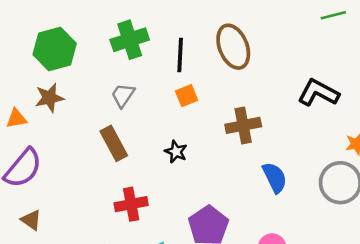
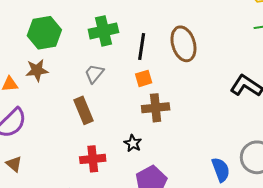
brown cross: (243, 125) -> (156, 108), moved
black star: (176, 152) -> (133, 143), moved
blue semicircle: (275, 178) -> (221, 170), moved

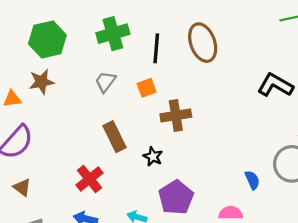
orange square: (144, 78) -> (147, 88), moved
brown rectangle: (84, 110) -> (115, 137), moved
red cross: (93, 159) -> (89, 179), moved, turned -30
blue semicircle: (221, 170) -> (252, 180), size x0.7

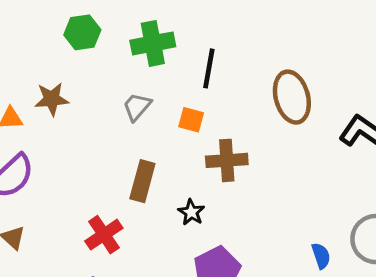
green hexagon: (47, 39) -> (82, 32), moved, size x0.7
brown ellipse: (203, 43) -> (292, 97), moved
orange square: (147, 88) -> (191, 120), turned 30
brown rectangle: (115, 137) -> (142, 181), turned 36

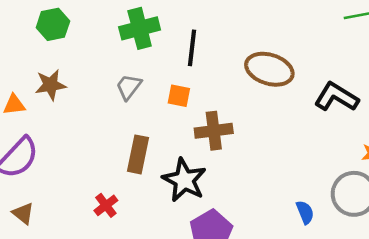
green hexagon: (82, 32) -> (53, 24), moved
brown ellipse: (292, 97) -> (269, 69), turned -54
black star: (191, 212) -> (184, 180), size x1.8
red cross: (104, 235) -> (106, 205), size x0.7

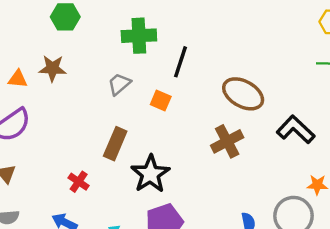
brown cross: (214, 131) -> (227, 141), moved, turned -32
red cross: (106, 205) -> (79, 182), turned -30

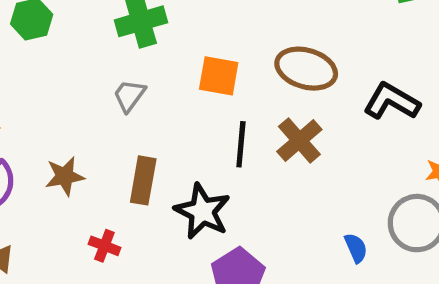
black line: (180, 62) -> (241, 144), moved
brown star: (52, 68) -> (65, 176), moved
orange square: (161, 101) -> (219, 76), moved, size x1.4

